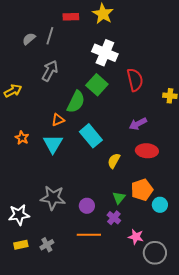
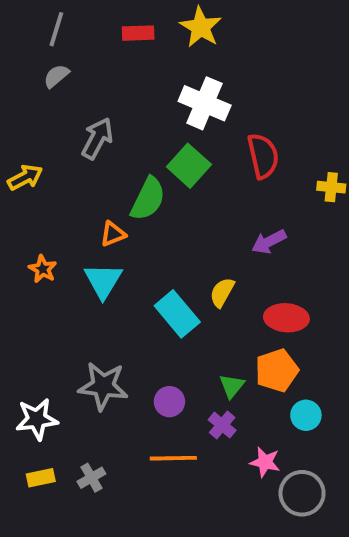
gray line: (50, 36) -> (56, 29), moved
cyan rectangle: (91, 136) -> (177, 314), moved
red ellipse: (147, 151) -> (286, 318), moved
yellow semicircle: (114, 161) -> (222, 292), moved
cyan circle: (160, 205) -> (306, 415), moved

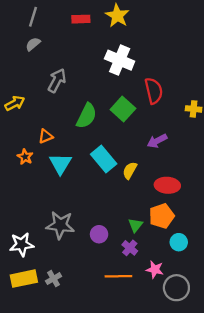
green square: (189, 166) -> (123, 109), moved
orange triangle: (113, 234) -> (46, 136), moved
cyan rectangle: (177, 314) -> (104, 159), moved
orange line: (173, 458) -> (118, 276), moved
yellow rectangle: (41, 478) -> (24, 279), size x1.6

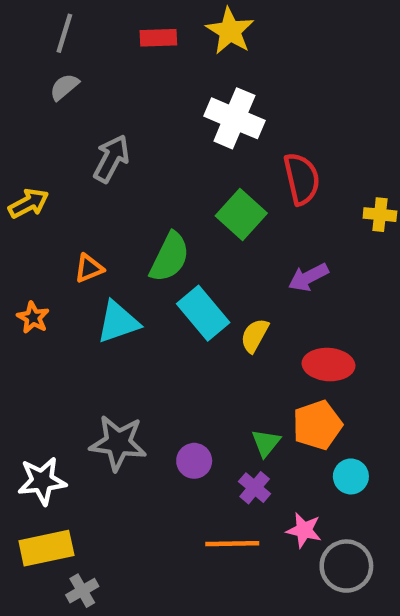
green semicircle: (87, 116) -> (170, 257), moved
orange star: (25, 157) -> (33, 318), moved
cyan triangle: (60, 164) -> (118, 322), turned 40
gray cross: (54, 279) -> (82, 591), moved

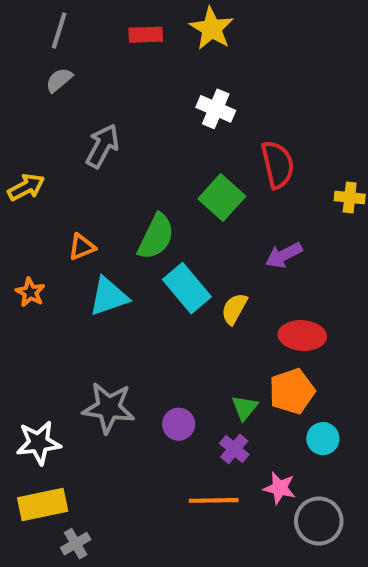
white cross: (234, 118) -> (216, 109), size x0.7

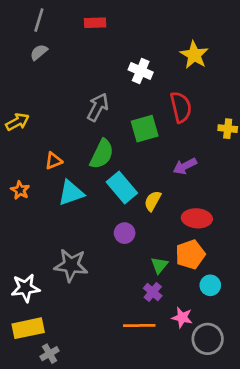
yellow star: (212, 29) -> (194, 55), moved
gray arrow: (102, 146) -> (98, 107), moved
green square: (222, 197) -> (145, 129), turned 32
purple circle: (179, 424) -> (125, 233), moved

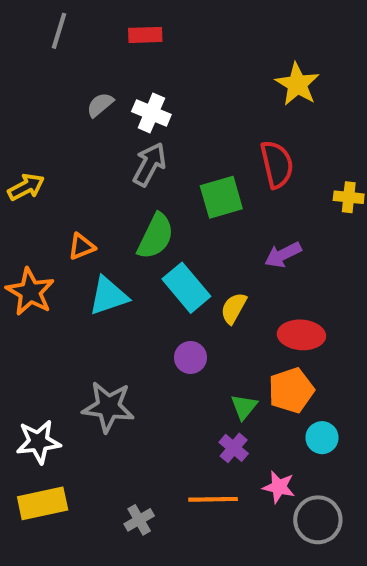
gray semicircle: (39, 52) -> (100, 105), moved
white cross: (141, 71) -> (151, 113), moved
orange star: (20, 190) -> (30, 292), size x1.6
gray cross: (50, 354) -> (139, 520), moved

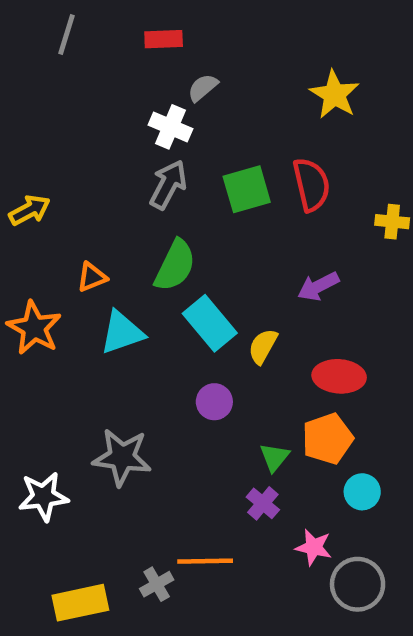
gray semicircle: (100, 105) -> (203, 88), moved
green square: (221, 197) -> (247, 189), moved
orange line: (213, 499) -> (205, 561), moved
yellow rectangle: (43, 503) -> (80, 603), moved

